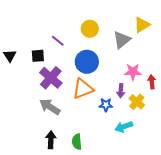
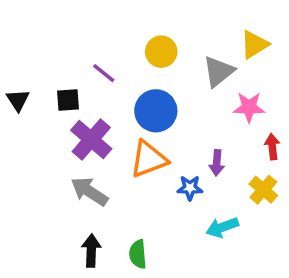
pink star: (133, 72) -> (249, 107), moved
yellow cross: (137, 102) -> (263, 190), moved

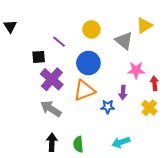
gray triangle: (219, 71) -> (124, 41), turned -42
black triangle: (18, 100) -> (10, 26), moved
pink star: (249, 107) -> (136, 70), moved
cyan arrow: (222, 227) -> (121, 142), moved

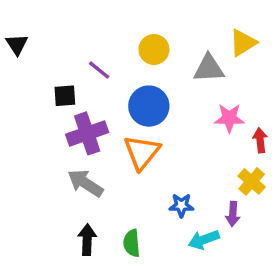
gray triangle: (124, 41) -> (209, 68), turned -42
purple cross: (52, 79) -> (87, 133), turned 30
orange triangle: (84, 90) -> (142, 152), turned -30
purple arrow: (123, 92) -> (233, 214), moved
blue star: (108, 107) -> (181, 205), moved

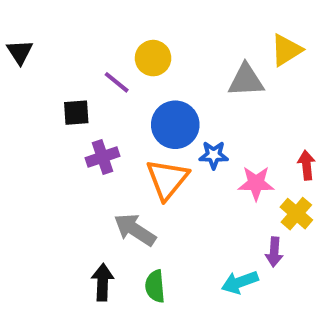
yellow circle: (154, 49) -> (153, 58), moved
pink star: (229, 118) -> (256, 183), moved
purple cross: (87, 133) -> (103, 157), size x0.7
gray arrow: (85, 183) -> (135, 230), moved
blue star: (181, 205) -> (214, 155), moved

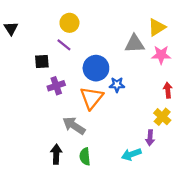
yellow circle: (153, 58) -> (69, 23), moved
pink star: (256, 183) -> (161, 55), moved

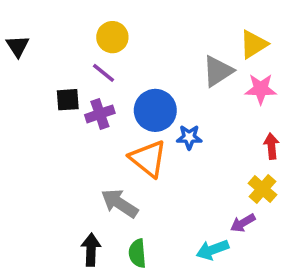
gray triangle: (135, 44) -> (218, 71), turned -30
purple cross: (56, 86) -> (100, 114), moved
orange triangle: (92, 98) -> (148, 159), turned -30
purple arrow: (150, 138) -> (243, 223), turned 56

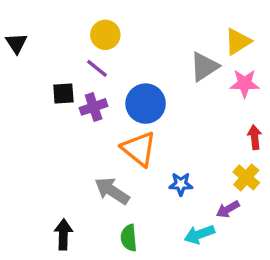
blue star: (189, 137) -> (181, 184), moved
black arrow: (91, 250) -> (63, 234), moved

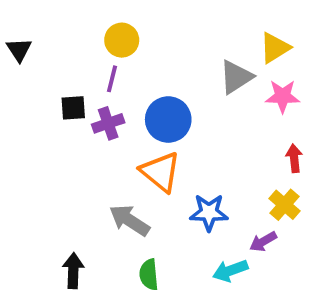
purple line: (97, 68) -> (112, 79), turned 65
blue star: (181, 184) -> (209, 212), size x1.4

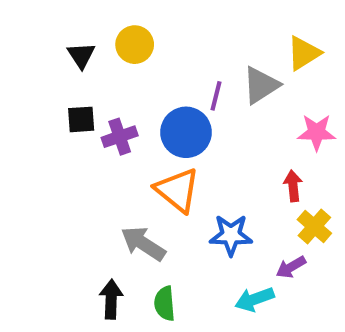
black triangle: (19, 50) -> (81, 55), moved
purple line: (112, 79) -> (216, 96), moved
pink star: (283, 96) -> (317, 132), moved
red arrow: (294, 158) -> (293, 186), moved
black arrow: (73, 271) -> (111, 299), moved

